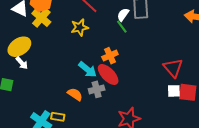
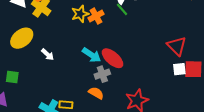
orange cross: (110, 56) -> (96, 16), moved
white arrow: (22, 63) -> (48, 54), moved
orange semicircle: (75, 94) -> (96, 93), moved

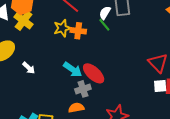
orange cross: (96, 16) -> (78, 31), turned 35
orange semicircle: (96, 93) -> (76, 108), turned -42

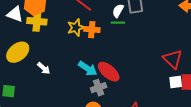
yellow cross: (24, 21) -> (37, 21), turned -30
green line: (104, 25) -> (118, 23), turned -48

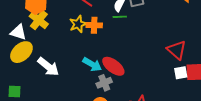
white triangle: (15, 14) -> (18, 32), moved
yellow cross: (37, 21) -> (39, 20), turned 36
white arrow: (44, 68) -> (48, 67), size x1.6

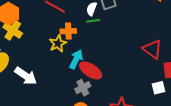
yellow star: (78, 24) -> (58, 43), moved
cyan arrow: (92, 64) -> (76, 59), moved, turned -90
white square: (181, 73) -> (158, 88), moved

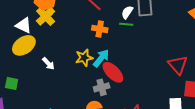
yellow star: (58, 43) -> (84, 58), moved
white arrow: (26, 76) -> (48, 64), size x0.6

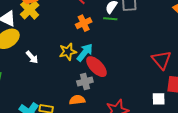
orange cross: (100, 29) -> (84, 23), turned -35

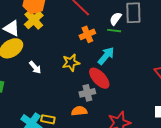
cyan arrow: (85, 52) -> (106, 56), moved

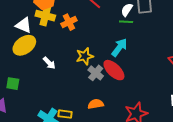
yellow cross: (34, 20) -> (45, 16), turned -30
orange cross: (87, 34) -> (69, 22), moved
gray cross: (87, 93) -> (96, 73), moved, turned -35

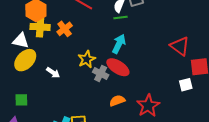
orange semicircle: (96, 104) -> (117, 101), moved

